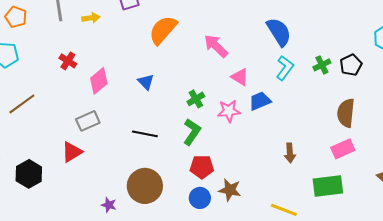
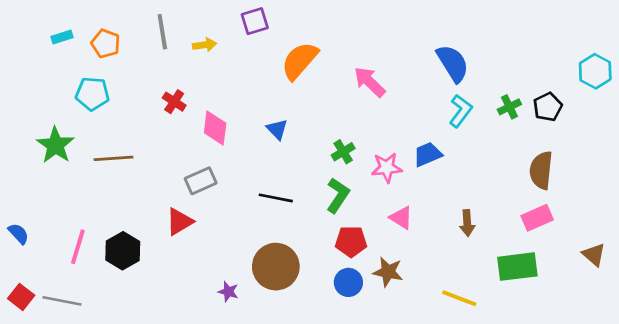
pink triangle: (240, 77) -> (401, 218), moved
pink diamond: (99, 81) -> (215, 128), turned -44
brown line: (22, 104) -> (113, 158), turned 32

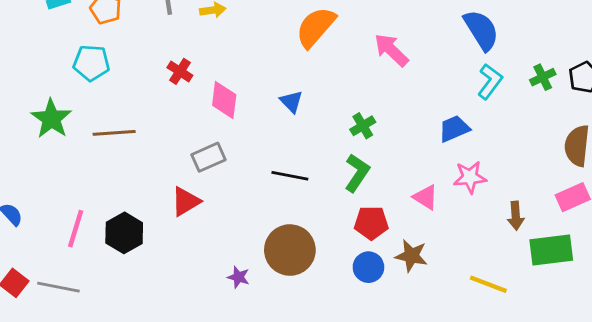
pink star: (387, 168) -> (470, 177), moved
brown arrow: (467, 223) -> (516, 216), moved

